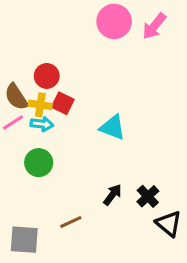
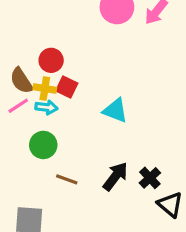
black arrow: (112, 195) -> (115, 176), size x1.4
brown line: (71, 222) -> (67, 179), moved, turned 45

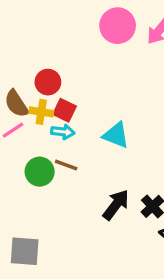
cyan arrow: (46, 107) -> (63, 132), moved
brown line: (67, 179) -> (66, 165), moved

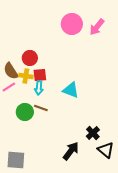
red square: (64, 110) -> (40, 75), turned -32
cyan arrow: (63, 132) -> (39, 88), turned 88
black arrow: (116, 205) -> (71, 151), moved

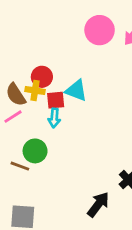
yellow cross: (26, 76) -> (35, 91), moved
cyan triangle: (71, 90) -> (76, 91), moved
brown line: (41, 108) -> (20, 166), moved

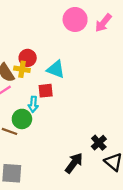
red square: (56, 100) -> (46, 91), moved
cyan arrow: (54, 118) -> (33, 104), moved

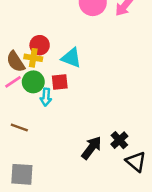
green circle: (22, 119) -> (33, 82), moved
black arrow: (74, 163) -> (92, 148), moved

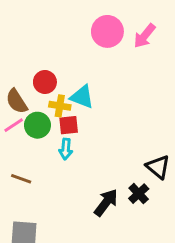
yellow cross: (33, 58) -> (60, 106), moved
cyan arrow: (46, 97) -> (66, 149), moved
black triangle: (136, 162) -> (158, 167), moved

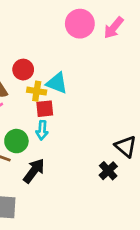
green circle: (37, 125) -> (16, 141), moved
black arrow: (106, 203) -> (34, 171), moved

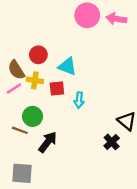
pink arrow: (114, 28) -> (116, 19), turned 60
yellow cross: (37, 91) -> (35, 80), moved
cyan arrow: (42, 130) -> (79, 100), moved

